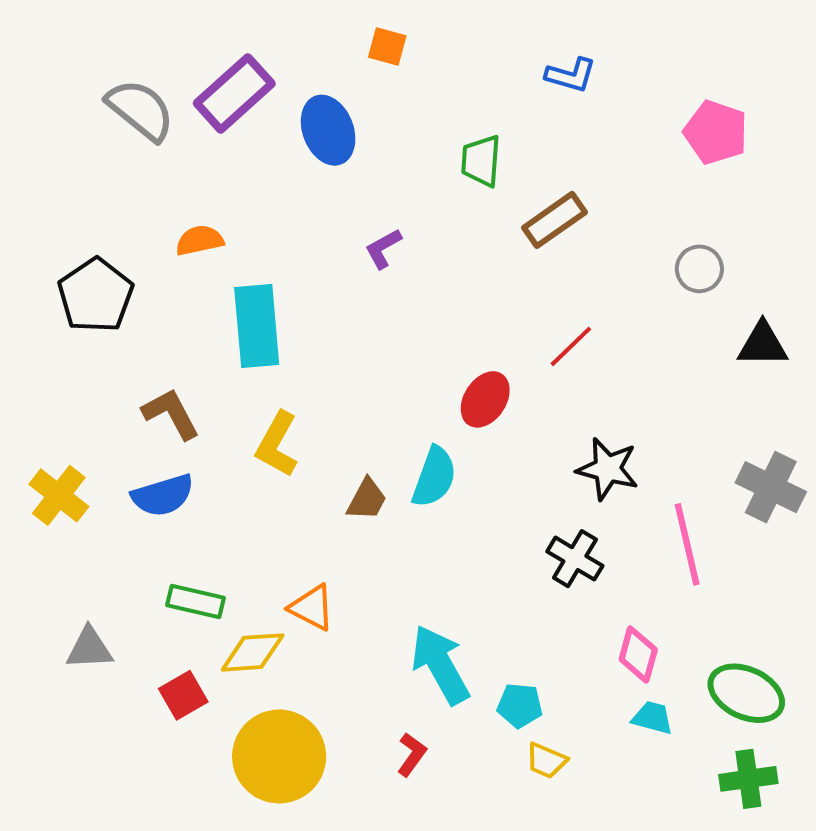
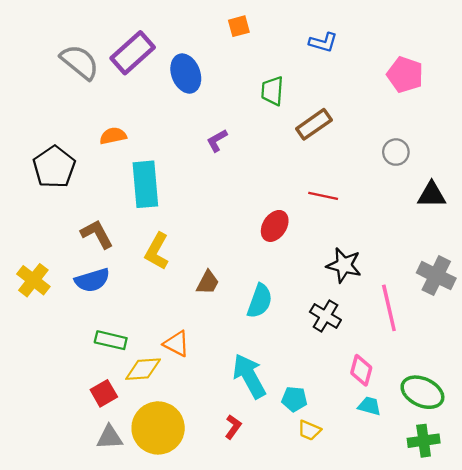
orange square: (387, 47) -> (239, 26), moved, turned -30
red line: (571, 346) -> (323, 196), turned 56
cyan semicircle: (434, 477) -> (260, 301), moved
gray triangle: (89, 648) -> (110, 437), moved

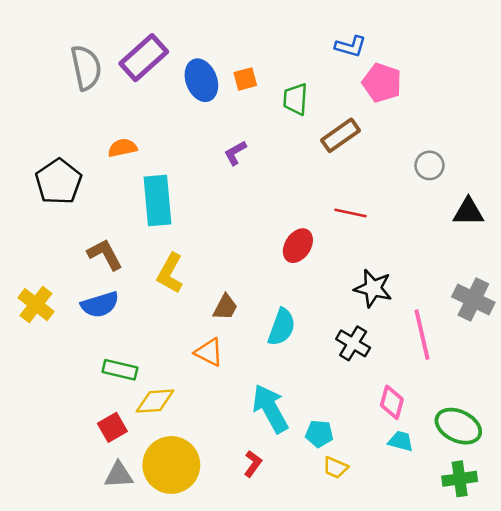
orange square: (239, 26) -> (245, 79), moved
gray semicircle: (80, 62) -> (86, 68), turned 39
pink pentagon: (405, 75) -> (382, 83), moved
orange triangle: (177, 344) -> (209, 352), moved

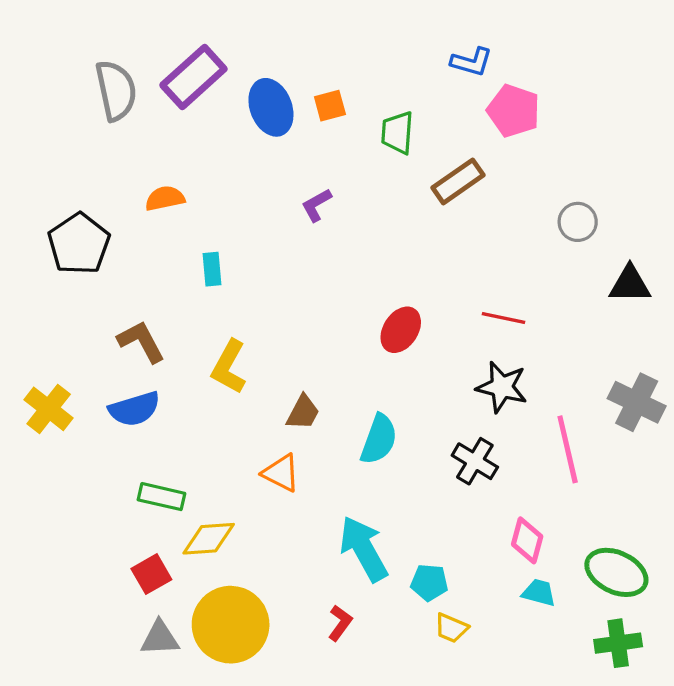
cyan rectangle: (158, 201) -> (212, 269), size x0.5
red line: (351, 213) -> (504, 318), moved

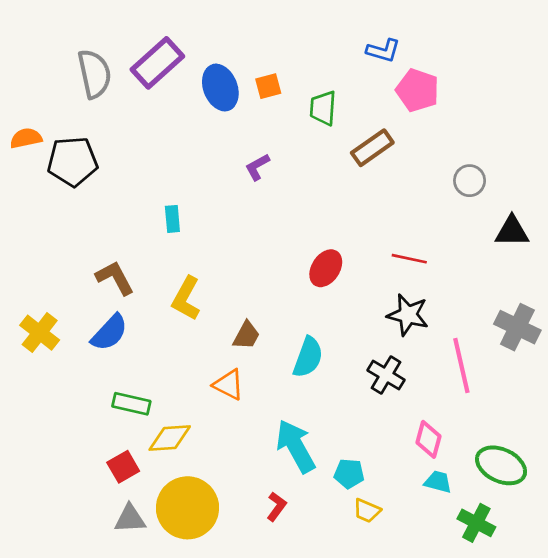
orange semicircle: (165, 198) -> (26, 138), moved
black pentagon: (79, 244) -> (72, 161), moved, turned 30
blue semicircle: (134, 409) -> (109, 333), turned -30
green cross: (618, 643) -> (476, 523), moved, turned 36

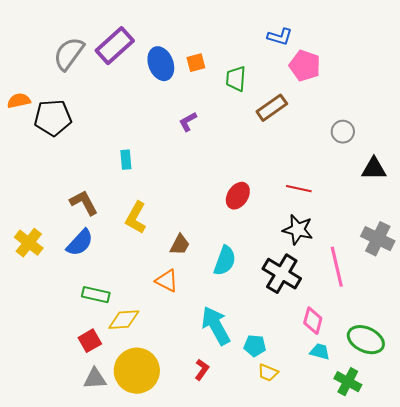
gray semicircle: (94, 74) -> (69, 54), turned -132
black cross: (386, 375) -> (282, 274), size x1.4

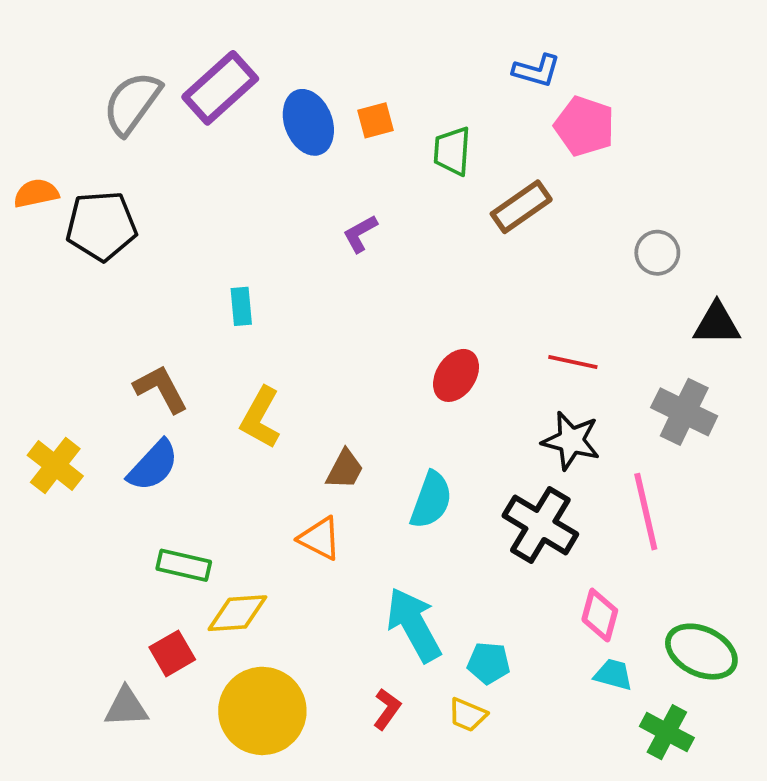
gray cross: (378, 239) -> (684, 412), moved
yellow trapezoid: (268, 373) -> (468, 715), moved
gray triangle: (95, 379) -> (126, 707), moved

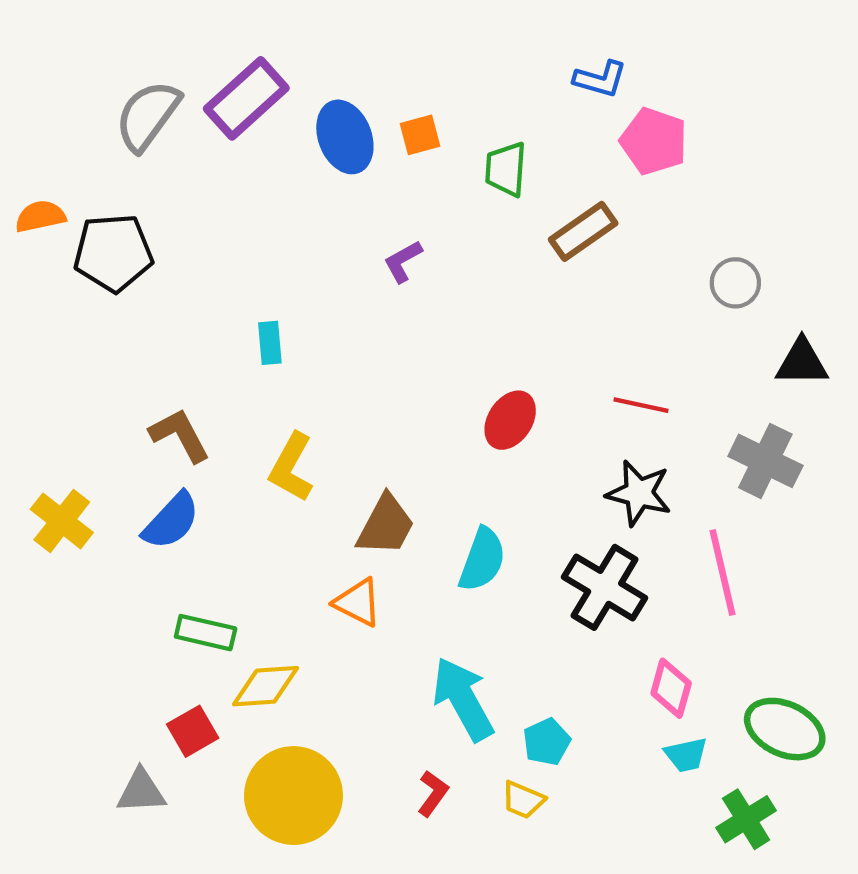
brown trapezoid: (345, 469) -> (386, 525), size x1.4
cyan pentagon: (489, 663) -> (547, 742), turned -30
cyan trapezoid: (613, 675) -> (686, 755), turned 153
green cross: (667, 732) -> (746, 819), turned 30

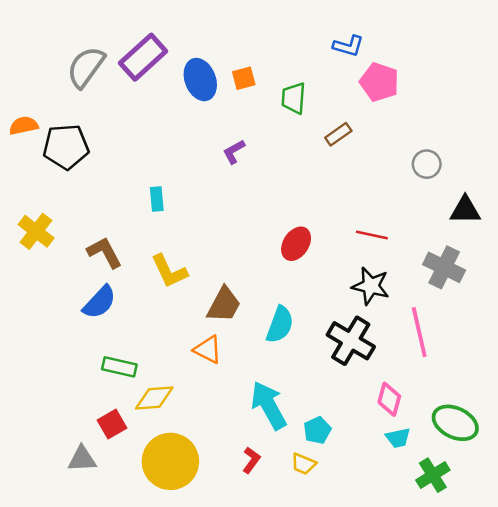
brown rectangle: (583, 231) -> (338, 134), size x0.7
yellow L-shape: (291, 467) -> (169, 271), turned -54
yellow cross: (62, 521) -> (36, 231), moved

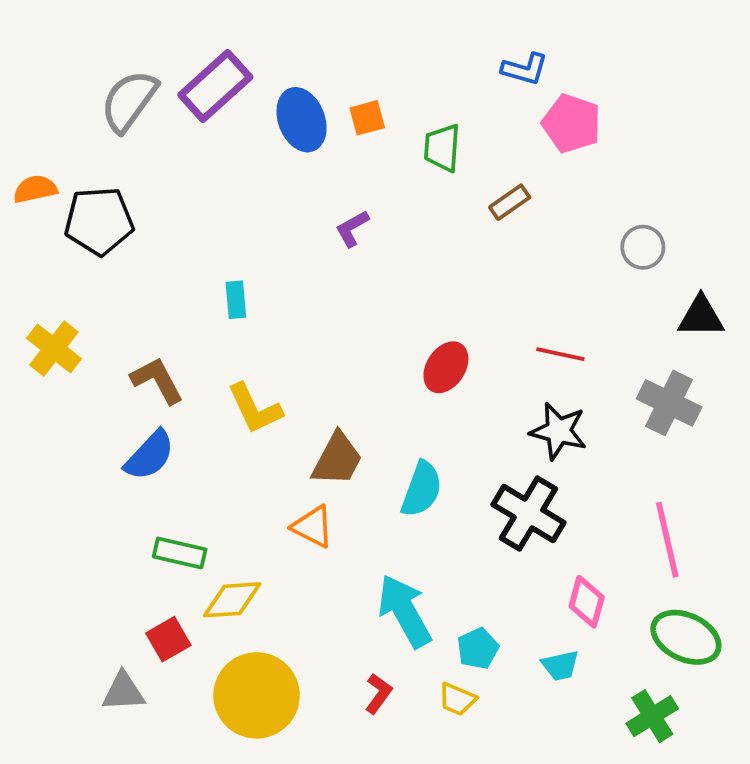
pink line: (419, 332) -> (667, 540), moved
cyan trapezoid: (398, 438) -> (560, 665), moved

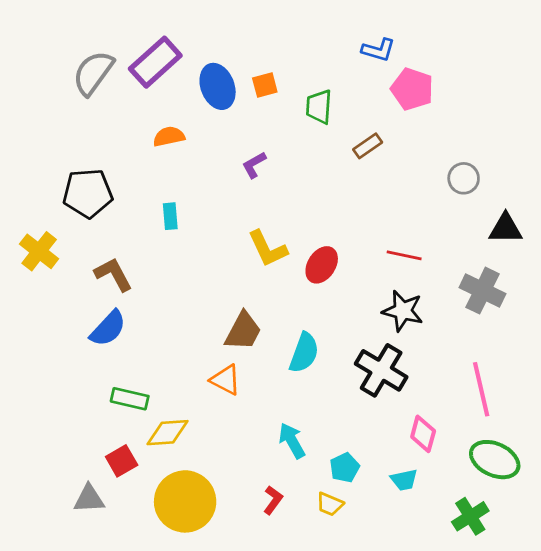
orange semicircle: (35, 189) -> (169, 136), moved
black pentagon: (99, 221) -> (88, 193), moved
yellow L-shape: (255, 409) -> (268, 249), moved
cyan arrow: (405, 611) -> (292, 441), size x0.7

